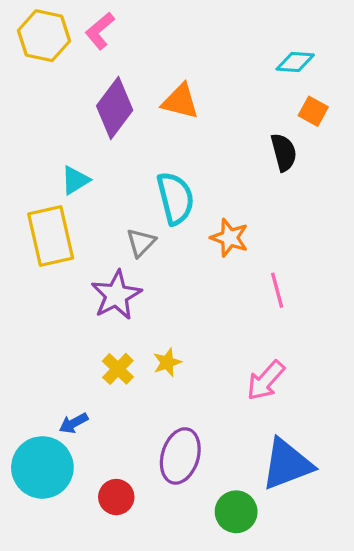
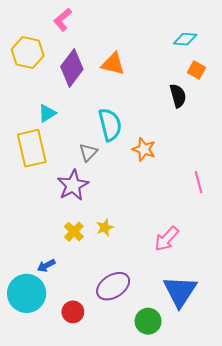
yellow hexagon: (44, 36) -> (28, 52), moved
pink line: (277, 290) -> (198, 182), moved
purple ellipse: (180, 456) -> (113, 286), turned 40
blue triangle: (287, 464) -> (180, 291), turned -36

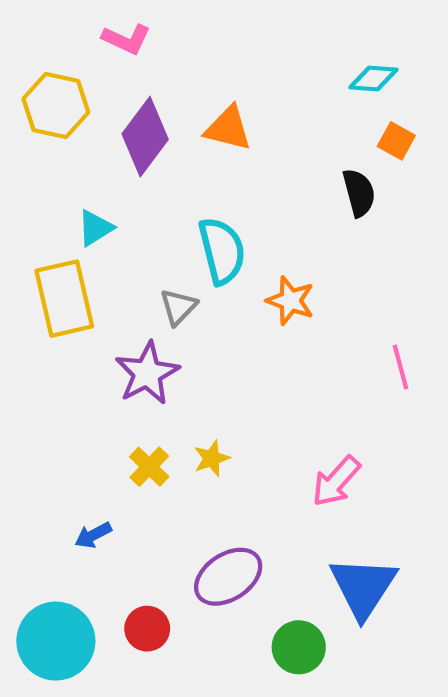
pink L-shape: (63, 20) -> (126, 39), turned -115
cyan circle: (27, 293) -> (56, 641), moved

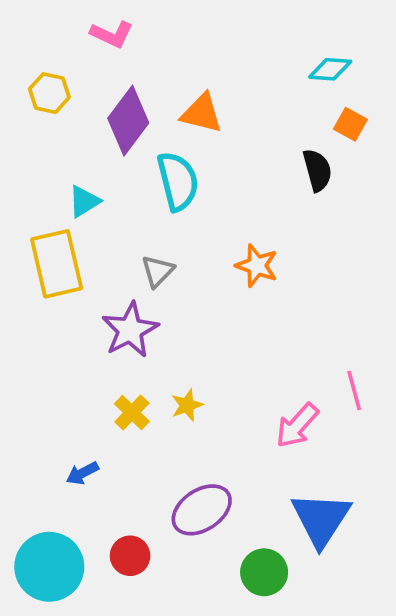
yellow hexagon: (56, 106) -> (49, 93), size x0.7
cyan semicircle: (222, 251) -> (178, 181), moved
pink line: (400, 367) -> (354, 391), moved

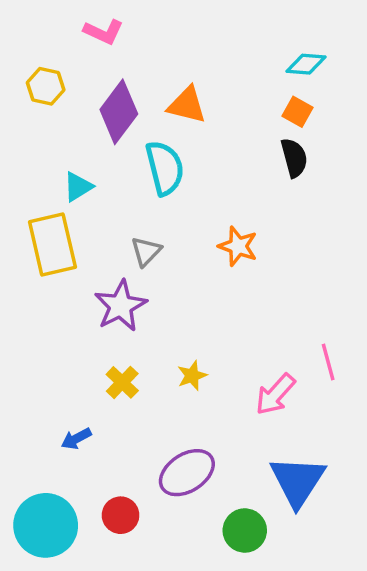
orange square: (350, 124) -> (298, 112), moved
yellow star: (187, 405) -> (192, 376), moved

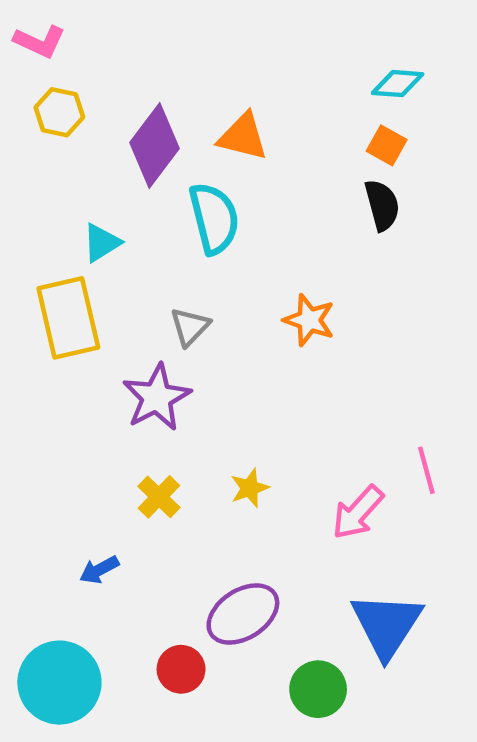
pink L-shape: (104, 32) -> (40, 42), moved
red circle: (121, 515) -> (181, 669), moved

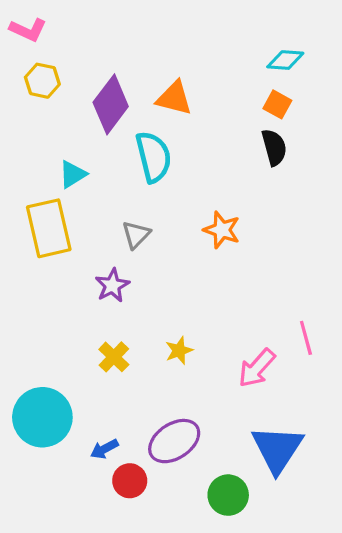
purple star: (157, 397) -> (112, 285), size x0.7
blue arrow: (99, 570) -> (104, 449), moved
cyan circle: (59, 683) -> (42, 417), moved

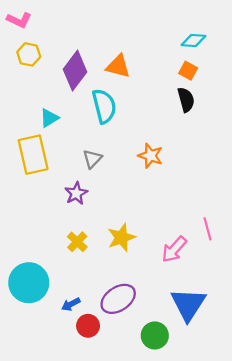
yellow star: (179, 351) -> (121, 238), size x1.5

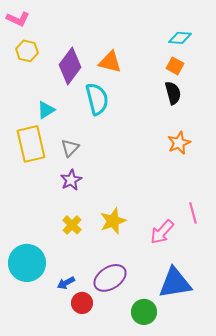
orange star: (150, 156) -> (179, 143), moved, turned 30
gray triangle: (92, 159) -> (70, 148), moved
blue triangle: (188, 304) -> (175, 283), turned 48

